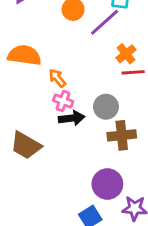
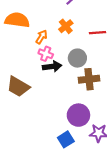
orange cross: (126, 54) -> (66, 26), moved
orange arrow: (57, 78) -> (41, 37), turned 72

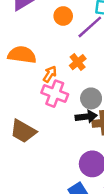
pink cross: (46, 54) -> (55, 94), size x1.5
black arrow: (52, 66) -> (86, 117), moved

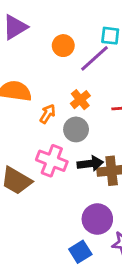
pink cross: (55, 94) -> (52, 161), moved
gray circle: (91, 98) -> (76, 129), moved

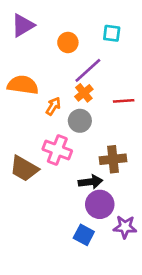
purple line: (95, 58) -> (88, 70), moved
black arrow: (90, 164) -> (90, 182), moved
blue square: (80, 252) -> (84, 235), turned -30

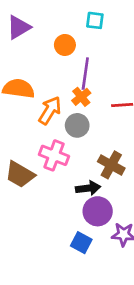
cyan square: (112, 33) -> (95, 20), moved
purple line: (88, 70) -> (85, 74), turned -40
orange arrow: (53, 106) -> (50, 110), size x1.5
brown cross: (113, 159) -> (111, 165), turned 35

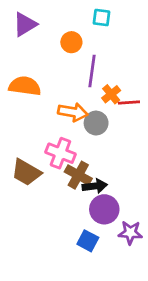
orange cross: (81, 97) -> (111, 94), moved
orange arrow: (50, 110) -> (73, 112), moved, turned 68
gray circle: (77, 125) -> (96, 123), moved
brown cross: (111, 165) -> (78, 175), moved

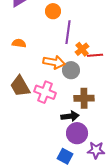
orange semicircle: (25, 86) -> (19, 43), size x0.6
brown trapezoid: (26, 172) -> (20, 86), moved, turned 30
brown cross: (78, 175) -> (84, 98), moved, turned -30

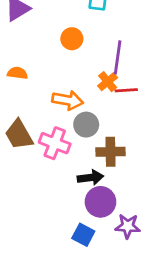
orange circle: (53, 11) -> (72, 39), moved
purple line: (68, 32) -> (118, 57), moved
gray circle: (71, 70) -> (86, 125), moved

